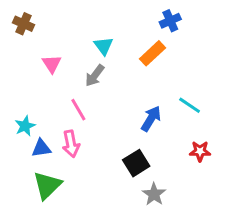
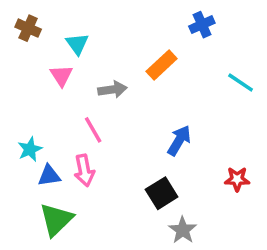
cyan triangle: (104, 46) -> (77, 44), moved
orange rectangle: (153, 53) -> (162, 65), moved
gray arrow: (95, 76) -> (112, 90), turned -135
cyan line: (190, 105) -> (241, 83), moved

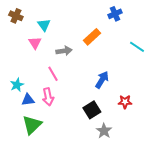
red star: (237, 179) -> (125, 102), moved

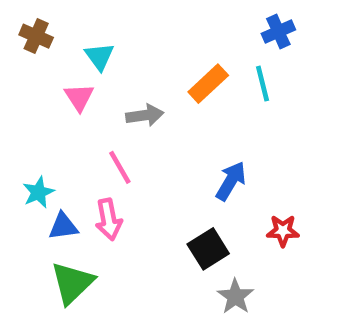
blue cross: (115, 14) -> (278, 32), moved
cyan line: (137, 47) -> (263, 84), moved, turned 42

